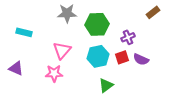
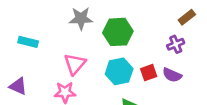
purple cross: (128, 37) -> (176, 44), moved

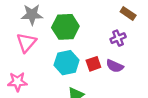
brown rectangle: (187, 17) -> (128, 14), turned 72
pink triangle: (75, 64) -> (26, 43), moved

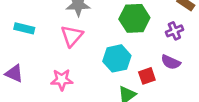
green hexagon: (65, 27) -> (134, 18), moved
red square: (93, 64) -> (147, 76), moved

